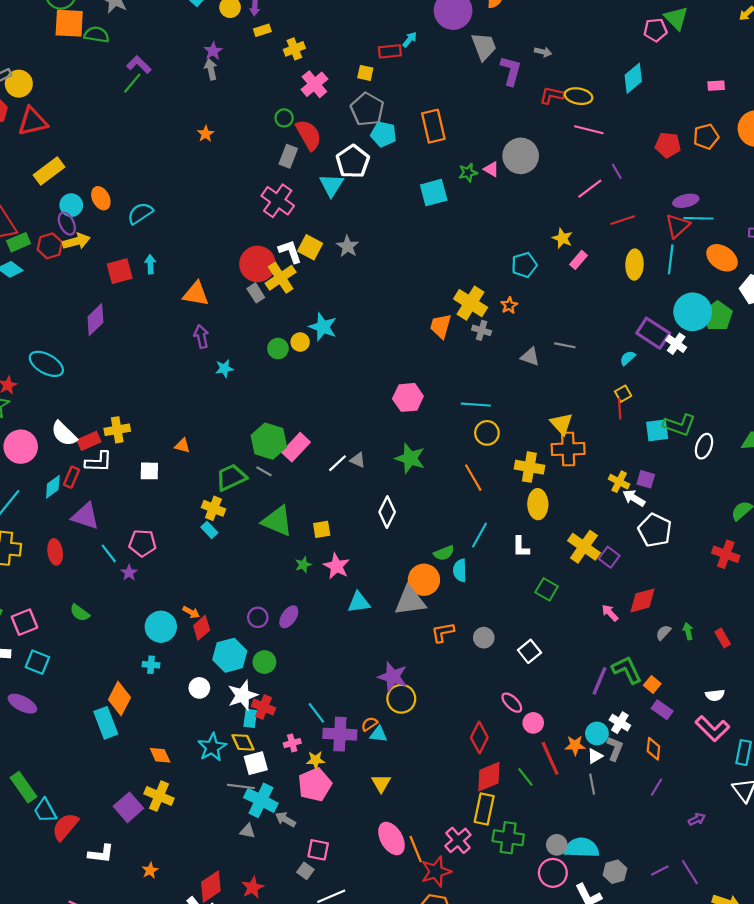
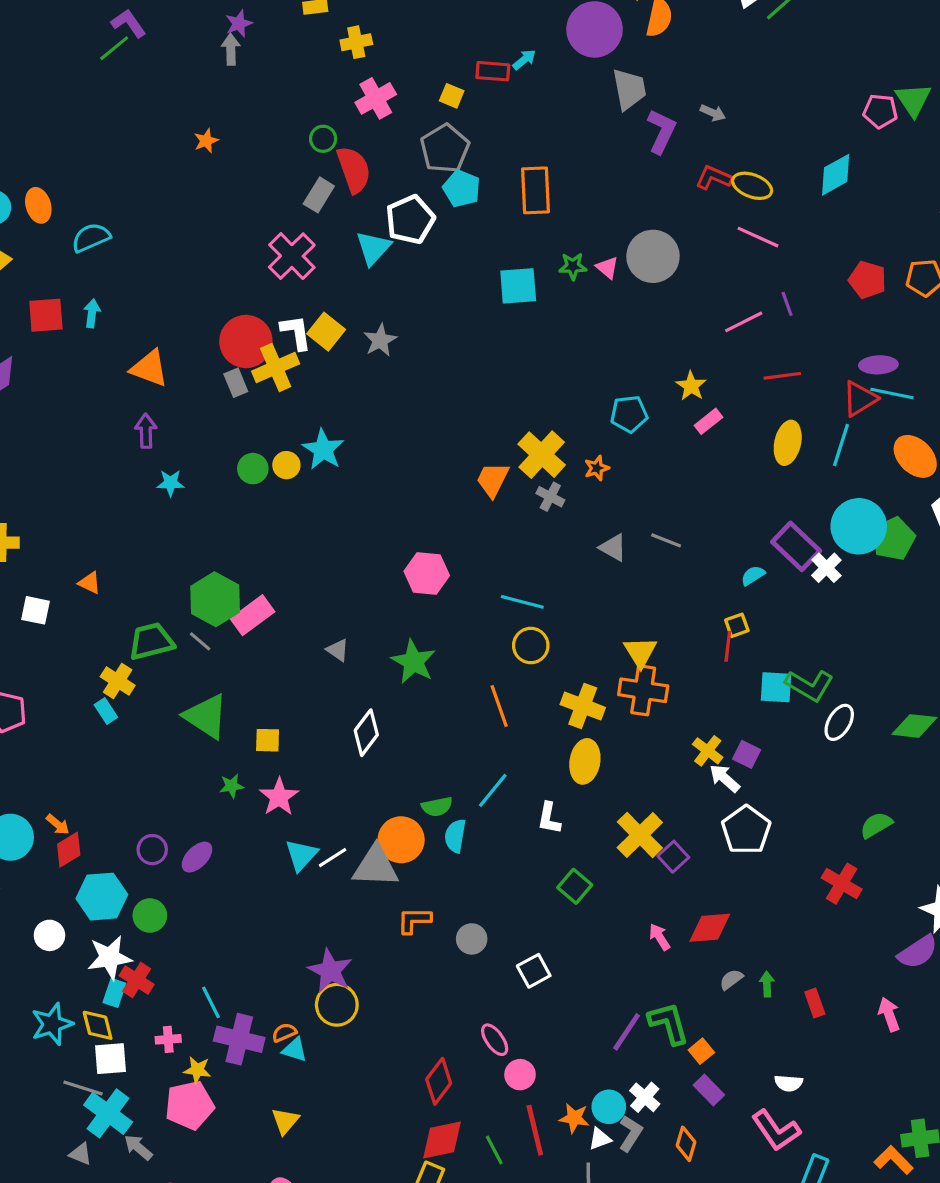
white line: (338, 463) -> (333, 858), moved
cyan triangle: (359, 602) -> (301, 855), turned -50

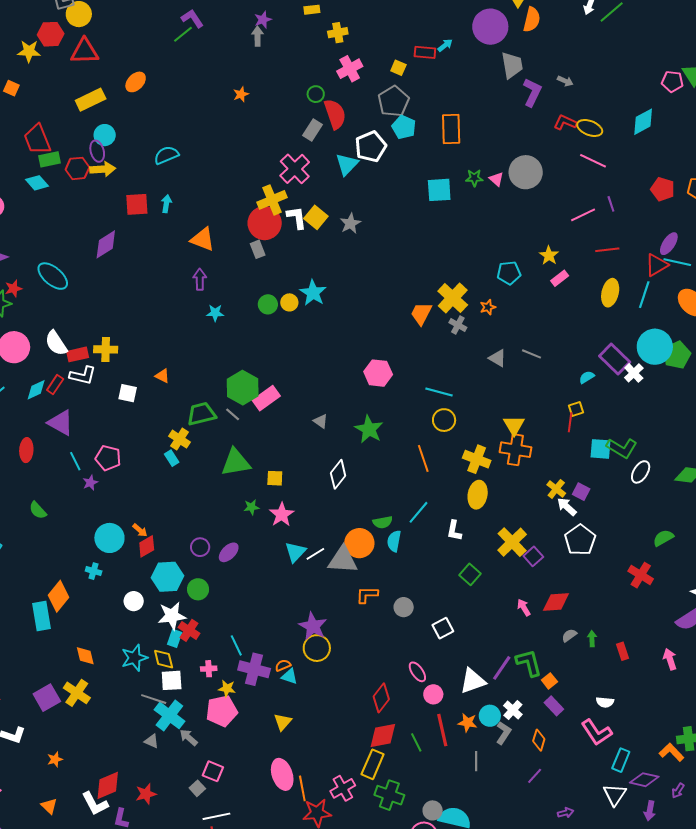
orange ellipse: (38, 205) -> (136, 82), moved, turned 60
purple ellipse: (878, 365) -> (669, 244), turned -55
yellow cross: (276, 367) -> (272, 200), moved
green triangle: (206, 716) -> (236, 462), turned -44
white triangle: (600, 1139) -> (473, 681), moved, size x1.8

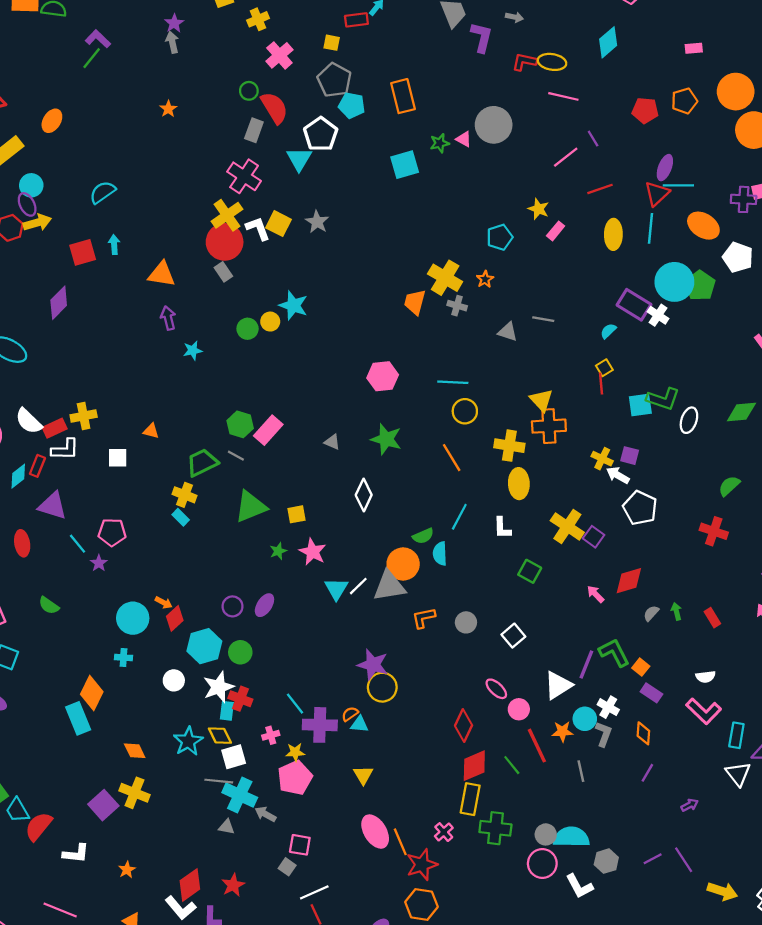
green hexagon: (243, 388) -> (240, 424), size x0.7
pink cross: (343, 788) -> (444, 832), size x0.7

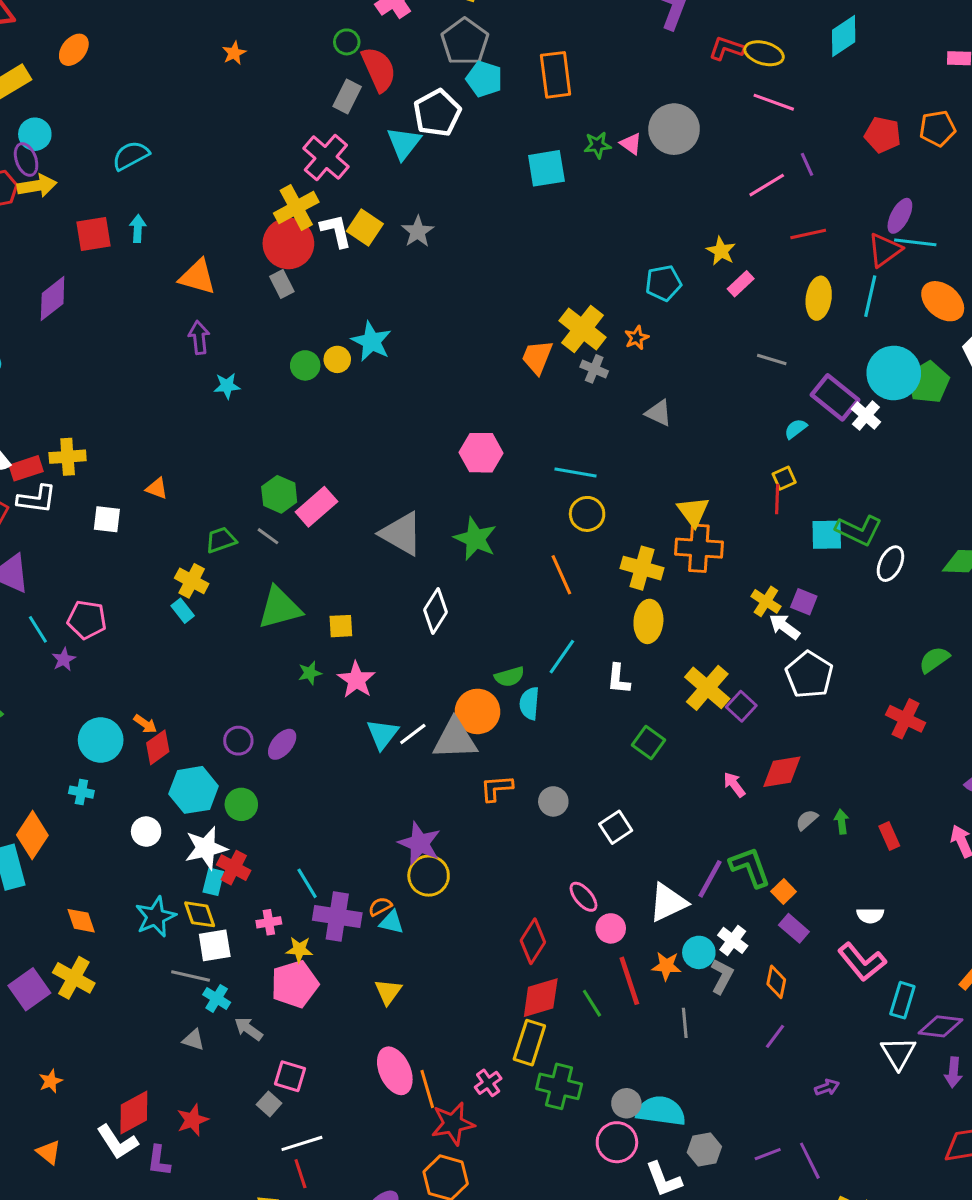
gray line: (543, 319) -> (772, 359), moved
gray triangle: (332, 442) -> (401, 534), size x2.0
green trapezoid: (202, 463) -> (221, 540), size x0.7
cyan cross: (240, 795) -> (217, 998), size x0.6

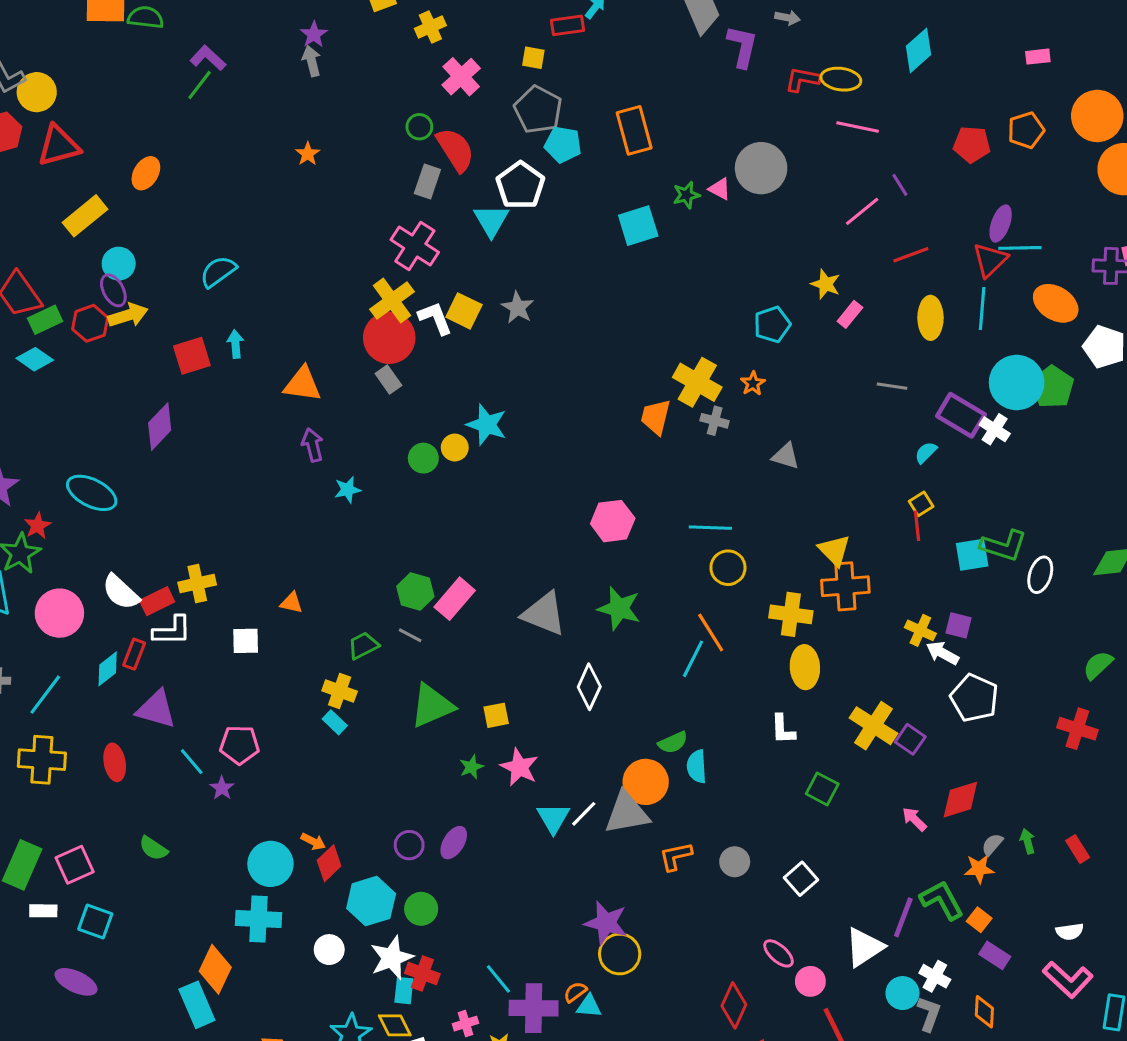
cyan line: (562, 657) -> (693, 659), moved
cyan cross: (81, 792) -> (259, 919), size x1.8
orange star: (666, 966) -> (979, 869), moved

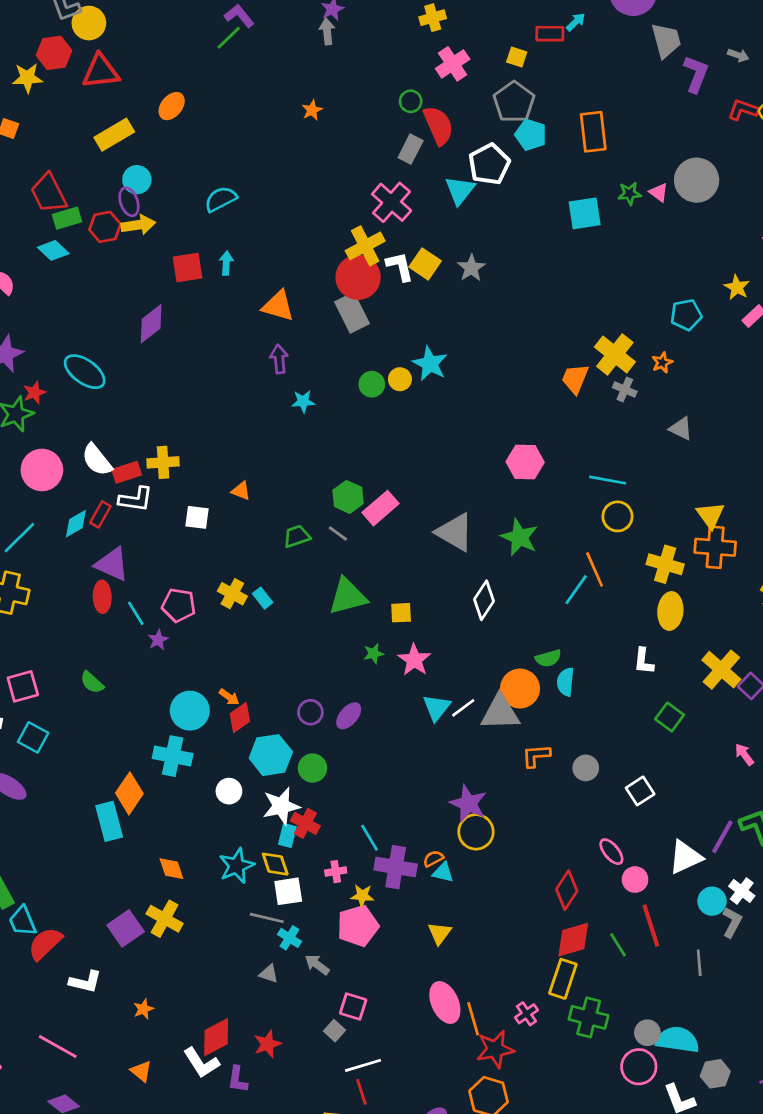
gray rectangle: (388, 379) -> (352, 313), size x1.6
yellow cross: (340, 691) -> (232, 594), moved
red ellipse: (115, 762) -> (102, 597), moved

